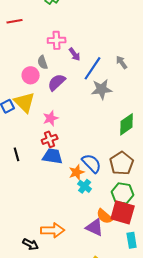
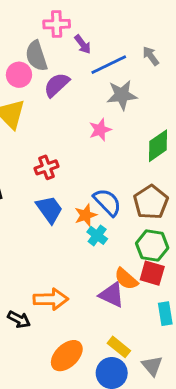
gray semicircle: (43, 62) -> (36, 56), size x1.5
blue line: (93, 68) -> (109, 65), turned 30
pink star: (51, 118) -> (100, 130), moved
blue trapezoid: (53, 156) -> (49, 209), moved, turned 45
red square: (123, 212) -> (152, 273), size x0.7

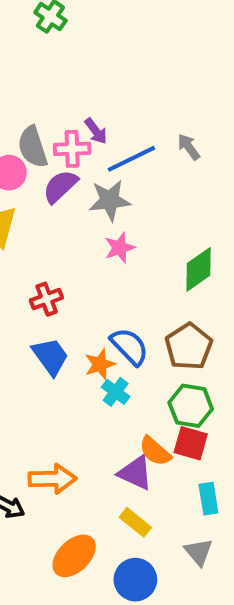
pink cross: (57, 24) -> (72, 149), moved
gray star: (122, 95) -> (110, 200), moved
yellow rectangle: (119, 347) -> (135, 522), moved
gray triangle: (152, 366) -> (199, 552), moved

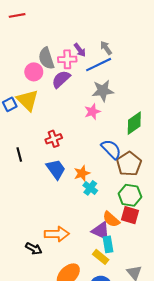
gray arrow: (189, 147) -> (106, 48), moved
gray star: (110, 200) -> (103, 91), moved
blue semicircle: (129, 346) -> (111, 149), moved
cyan rectangle: (208, 499) -> (108, 244), moved

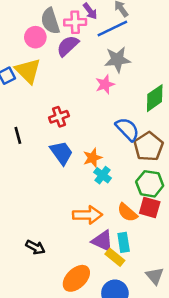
purple triangle: (101, 231) -> (102, 241), moved
orange arrow: (57, 234) -> (88, 215), moved

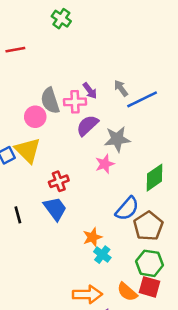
blue line: (112, 28) -> (142, 99), moved
purple semicircle: (68, 46) -> (87, 125), moved
red cross: (59, 117) -> (59, 181), moved
blue semicircle: (127, 129) -> (127, 209), turned 85
blue trapezoid: (61, 153) -> (55, 209), moved

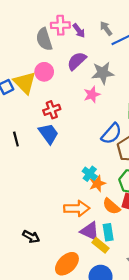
pink cross: (75, 102) -> (60, 25), moved
pink circle: (35, 117) -> (44, 72), moved
orange star: (92, 237) -> (97, 183), moved

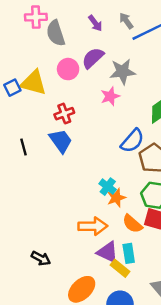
pink cross: (60, 25) -> (36, 17), moved
pink circle: (44, 72) -> (68, 69), moved
yellow triangle: (25, 83) -> (33, 83), turned -30

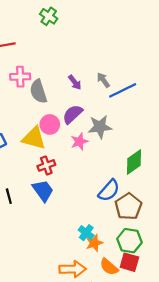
yellow triangle: (33, 83) -> (34, 138), moved
pink star: (110, 96) -> (79, 142), moved

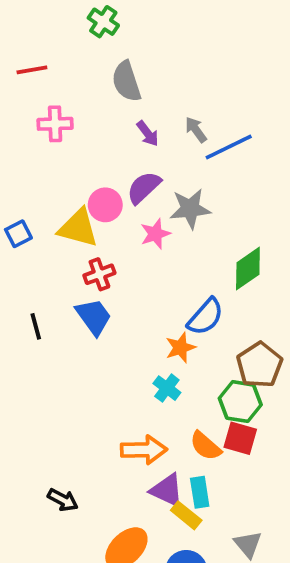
gray semicircle: (38, 91) -> (126, 81), moved
brown pentagon: (128, 206) -> (259, 365), moved
orange star: (94, 243) -> (180, 348), moved

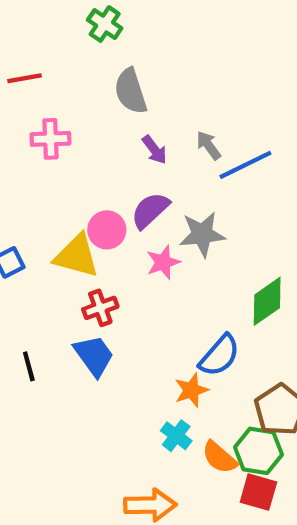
orange semicircle: (205, 446) -> (219, 457), moved

